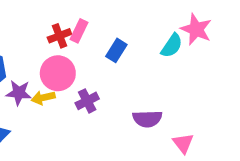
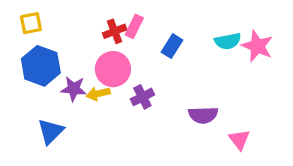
pink star: (196, 29) -> (257, 46), moved
cyan semicircle: (172, 46) -> (228, 41), turned 45

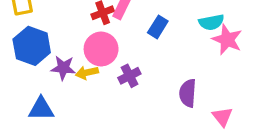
pink star: (257, 46) -> (227, 40), moved
purple semicircle: (203, 115) -> (188, 93), turned 96
blue triangle: (51, 131) -> (41, 109), turned 44

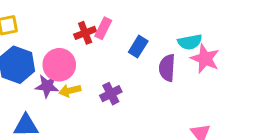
pink circle: (101, 49) -> (59, 65), moved
purple semicircle: (188, 93) -> (167, 68), moved

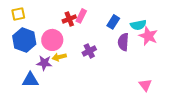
blue rectangle: (138, 47) -> (113, 22), moved
purple star: (47, 86) -> (44, 63), moved
purple cross: (111, 94) -> (89, 51), moved

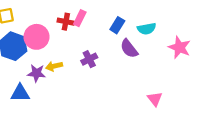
red cross: (69, 19) -> (66, 22), turned 32
pink star: (148, 36) -> (179, 47), moved
pink circle: (52, 40) -> (36, 37), moved
purple semicircle: (123, 42) -> (129, 49), turned -42

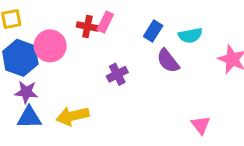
yellow arrow: (54, 66) -> (72, 116), moved, size x1.5
purple star: (36, 73) -> (26, 92), moved

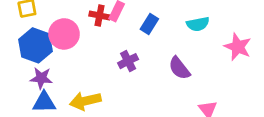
blue rectangle: (153, 31) -> (149, 24), moved
purple semicircle: (168, 61) -> (179, 68), moved

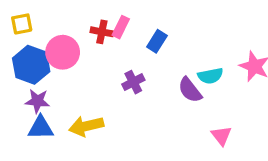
cyan semicircle: (198, 24) -> (210, 76), moved

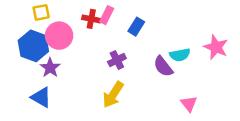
yellow square: (22, 24) -> (41, 12), moved
purple star: (37, 101) -> (50, 68), moved, turned 30
yellow arrow: (86, 126) -> (113, 95), moved, turned -44
blue triangle: (41, 128) -> (41, 97), turned 30

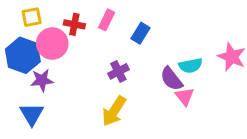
red cross: (91, 19) -> (74, 24), moved
purple star: (50, 68) -> (42, 80), turned 30
blue triangle: (41, 97) -> (32, 114), turned 30
pink triangle: (189, 104) -> (185, 96), moved

